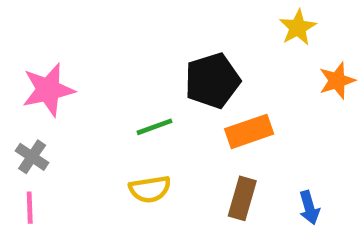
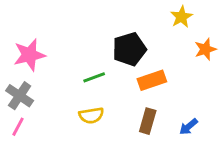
gray cross: (32, 157) -> (20, 96), size x1.4
pink line: (30, 208) -> (18, 127), turned 30
blue arrow: (309, 208) -> (188, 127), turned 66

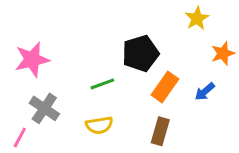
orange rectangle: (152, 80) -> (165, 87), turned -36
gray cross: (20, 96) -> (44, 108), moved
blue arrow: (188, 127) -> (205, 92), moved

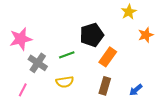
blue arrow: (205, 92) -> (136, 90), moved
gray cross: (44, 108) -> (38, 63), moved
pink line: (20, 137) -> (23, 90), moved

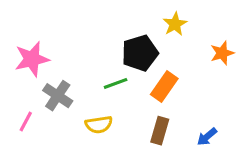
yellow star: (129, 12) -> (175, 24), moved
green line: (67, 55) -> (116, 83), moved
pink line: (23, 90) -> (26, 121), moved

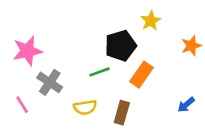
pink line: (26, 121) -> (22, 105), turned -60
brown rectangle: (160, 131) -> (122, 113), moved
blue arrow: (207, 137) -> (186, 105), moved

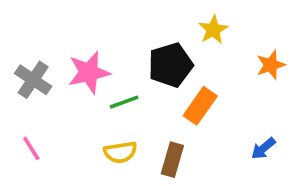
pink star: (27, 51) -> (89, 72), moved
green line: (100, 72) -> (124, 102), moved
gray cross: (50, 82) -> (33, 80), moved

